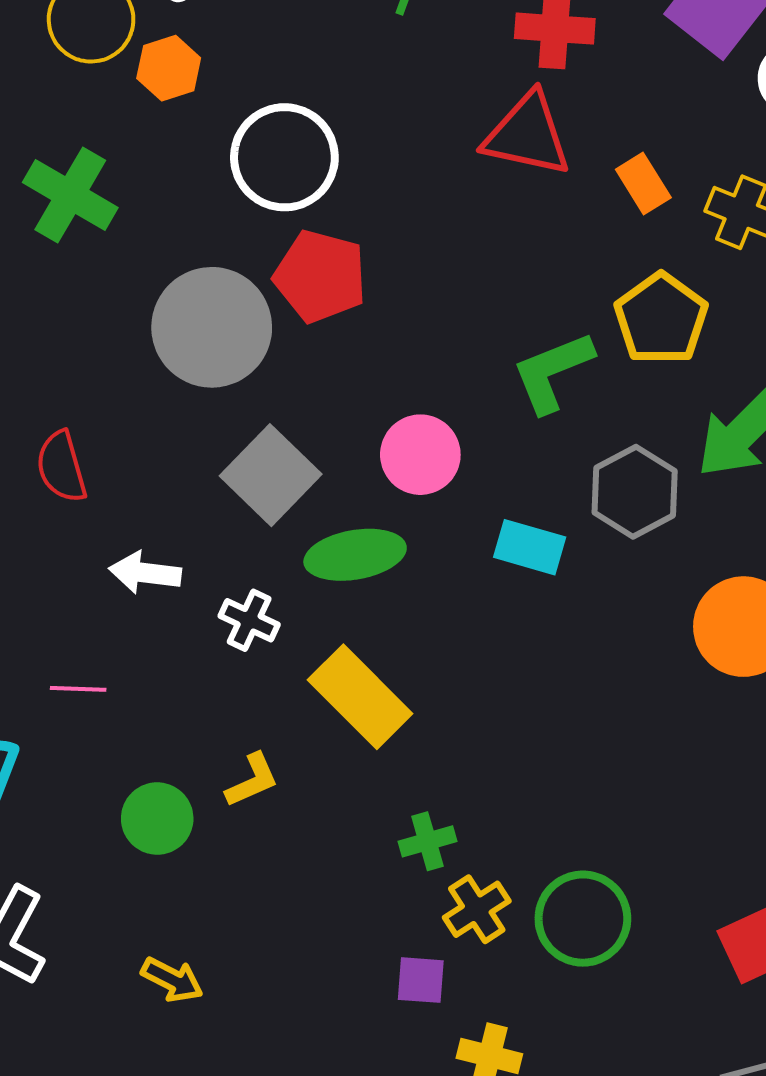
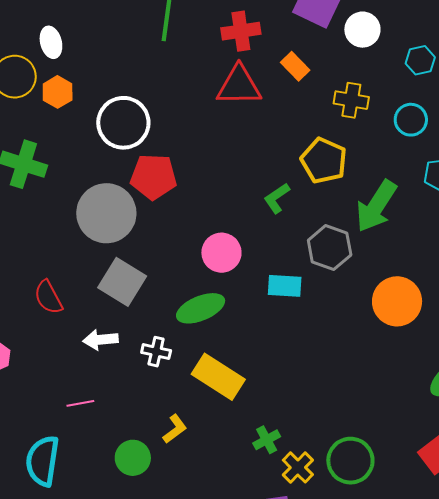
orange rectangle: (643, 184) -> (295, 66), moved
green L-shape: (552, 372) -> (277, 198), size x0.7
gray square: (271, 475) -> (122, 282), moved

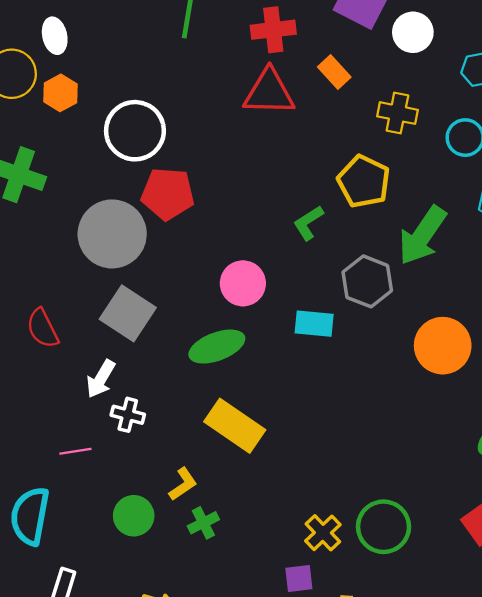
white arrow: (100, 340) -> (101, 379), turned -56
white cross: (156, 352) -> (128, 415), moved
green cross: (267, 440) -> (203, 523), moved

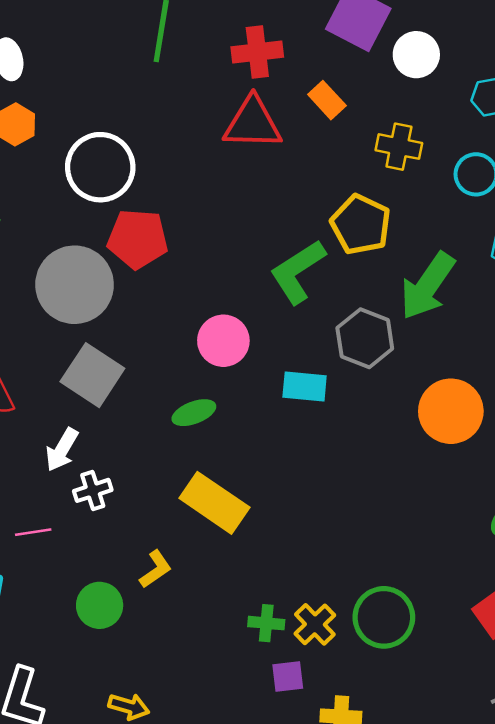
green L-shape: (308, 223) -> (298, 272), size x1.6
green ellipse: (217, 347) -> (194, 413), size x0.7
white cross: (128, 415) -> (93, 490), turned -32
green cross: (203, 523) -> (266, 623), moved, turned 32

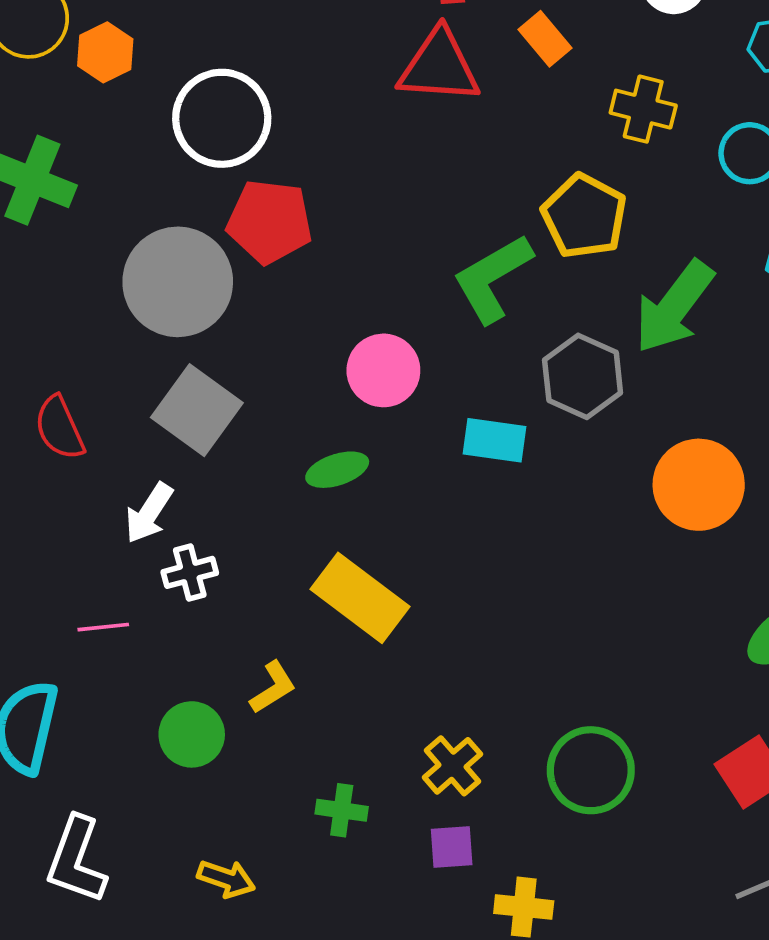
green cross: (266, 623) -> (342, 810), moved
yellow cross: (315, 624) -> (452, 766), moved

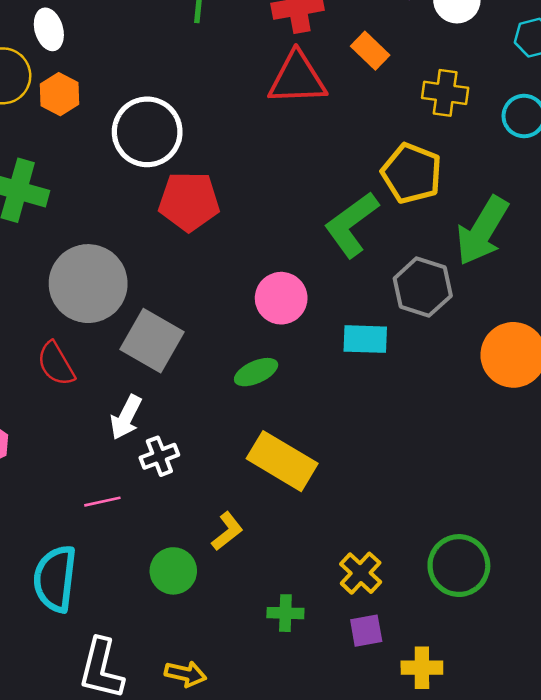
gray circle: (178, 282) -> (88, 284), moved
yellow arrow: (226, 879) -> (185, 674), moved

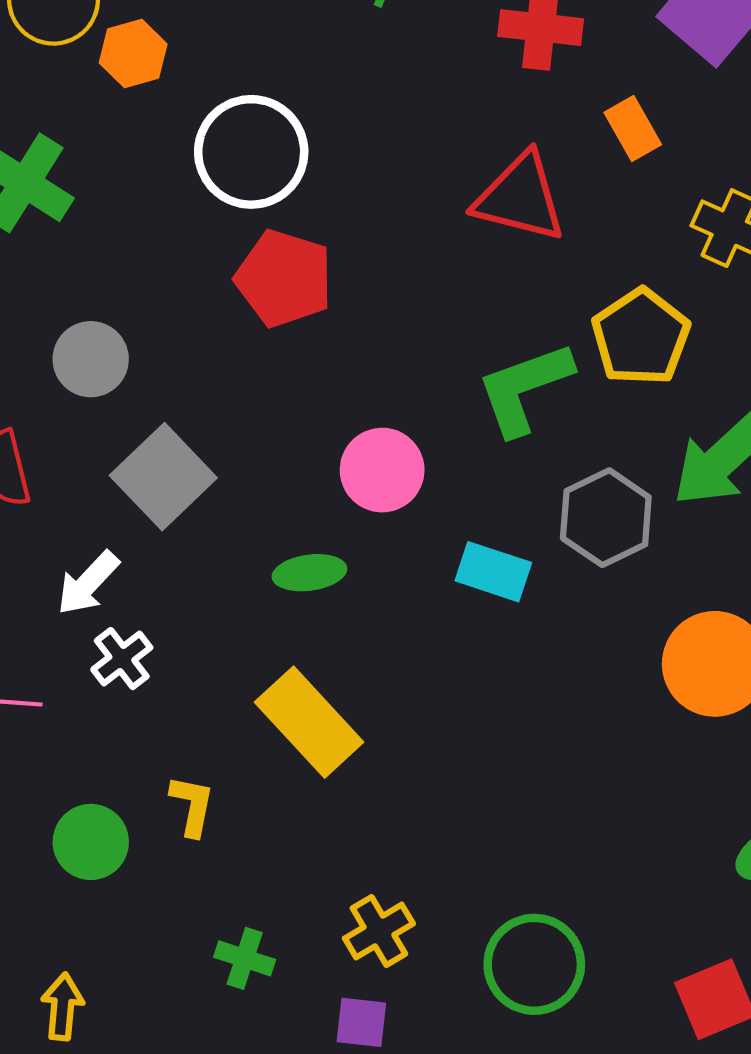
red triangle: (297, 78) -> (520, 198), moved
gray circle: (88, 284) -> (91, 359), size x0.6
white cross: (159, 456) -> (122, 659), turned -33
yellow L-shape: (227, 531) -> (192, 805), turned -57
yellow arrow: (185, 674) -> (62, 1007), turned -114

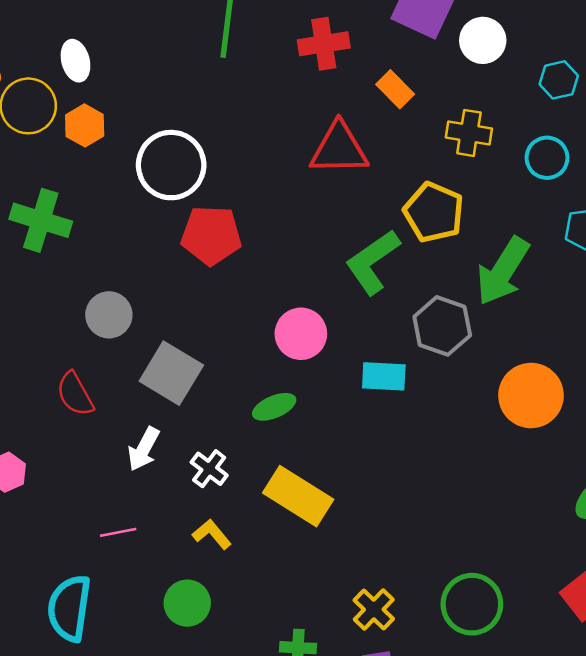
white cross: (122, 659) -> (209, 469), moved
yellow L-shape: (192, 805) -> (212, 534), moved, turned -36

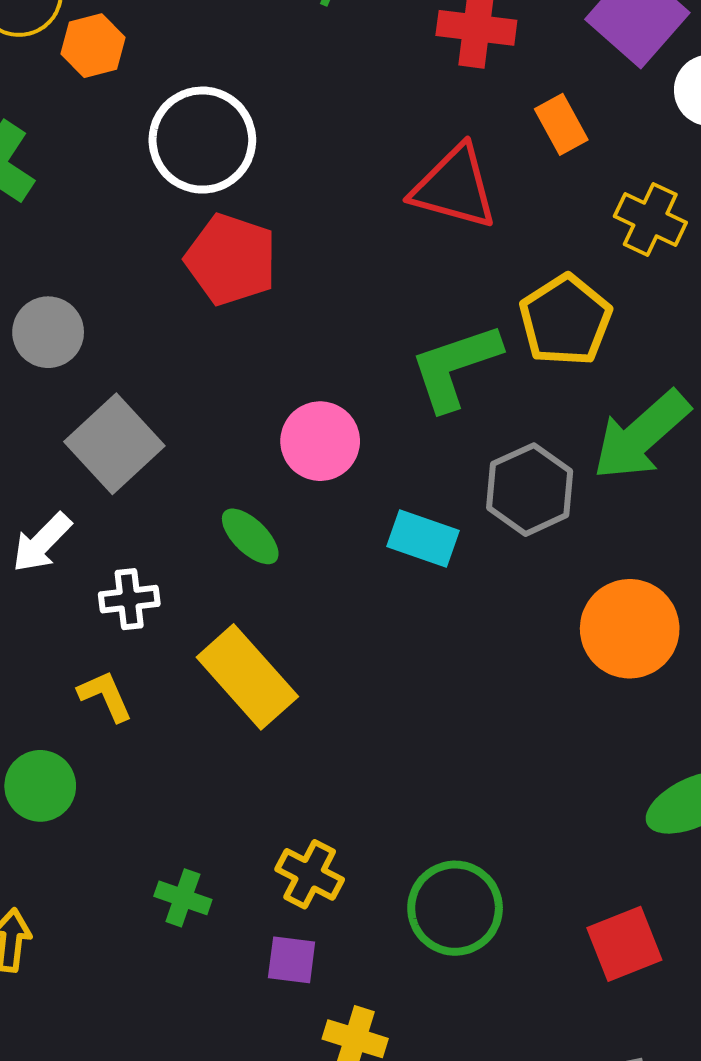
green ellipse: (274, 407) -> (250, 536), turned 51
white cross: (209, 469) -> (129, 599), turned 30
yellow cross: (374, 609) -> (310, 874), turned -33

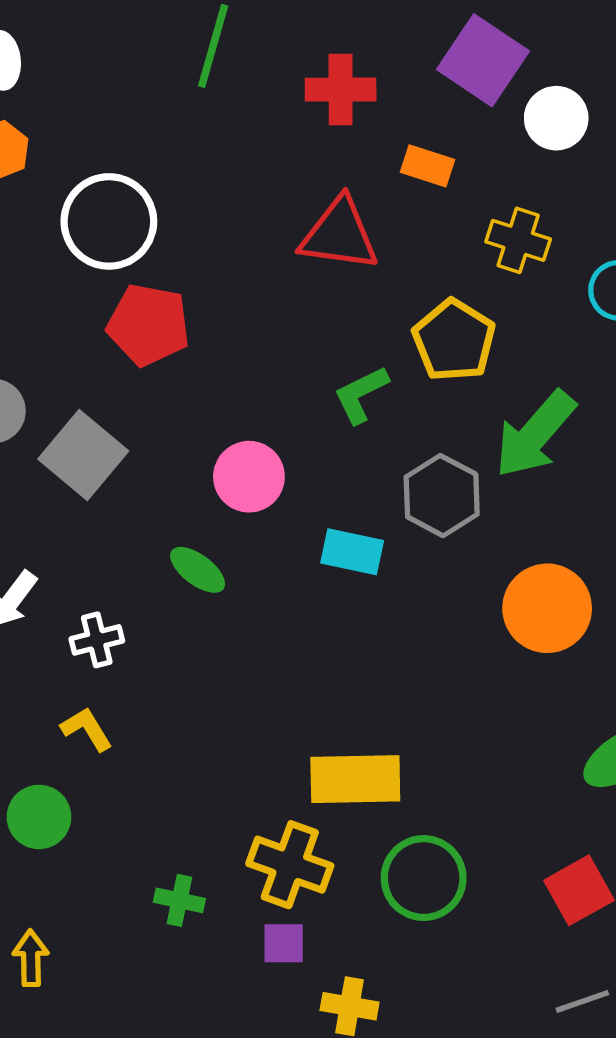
orange rectangle: (561, 124) -> (428, 166), turned -36
green L-shape: (455, 367) -> (361, 394), size x0.7
gray square: (114, 444) -> (83, 455), moved
yellow rectangle: (247, 677) -> (355, 779), moved, turned -42
yellow cross: (310, 874) -> (290, 865), size x1.4

